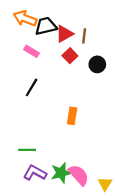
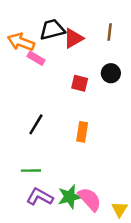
orange arrow: (25, 18) -> (21, 42), moved
brown line: (84, 36) -> (110, 32), moved
red square: (70, 56) -> (80, 83), moved, turned -32
black line: (32, 87) -> (36, 124), moved

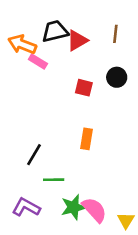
black line: (36, 124) -> (34, 155), moved
green line: (31, 171) -> (54, 180), moved
purple L-shape: (40, 197) -> (26, 207), moved

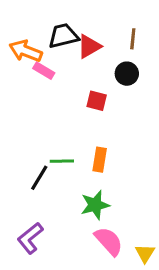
black circle: (117, 77) -> (127, 74), moved
green line: (54, 180) -> (62, 161), moved
purple L-shape: (26, 207) -> (30, 238), turned -68
green star: (73, 207) -> (95, 205), moved

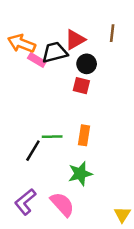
black trapezoid: (63, 36) -> (55, 52), moved
black circle: (127, 74) -> (87, 64), moved
pink semicircle: (109, 241) -> (62, 204), moved

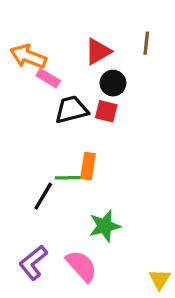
black trapezoid: (55, 52) -> (71, 110), moved
orange rectangle: (84, 135) -> (88, 166), moved

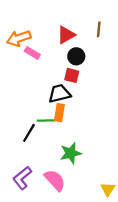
orange arrow: (28, 56) -> (19, 38), turned -40
black trapezoid: (71, 110) -> (59, 93), moved

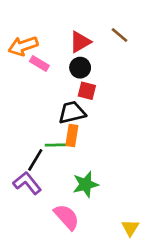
brown line: (99, 29) -> (119, 35), turned -56
black circle: (76, 56) -> (80, 68), moved
purple L-shape: (22, 178) -> (27, 183), moved, turned 90

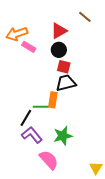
brown line: (119, 35) -> (85, 17), moved
black trapezoid: (72, 112) -> (66, 83), moved
purple L-shape: (27, 183) -> (32, 135), moved

